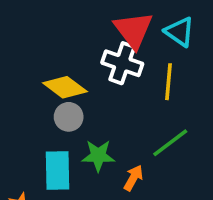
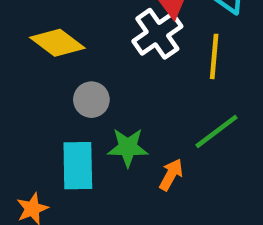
white cross: (122, 63) -> (157, 34), turned 36
yellow diamond: (65, 87) -> (57, 43), moved

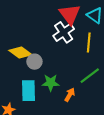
yellow diamond: (57, 43) -> (20, 52), moved

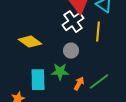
gray circle: (34, 62) -> (71, 51), moved
green line: (90, 76) -> (99, 82), moved

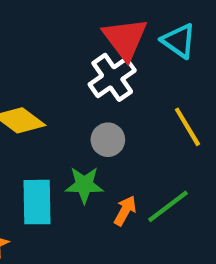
yellow line: (98, 32) -> (187, 127), moved, turned -36

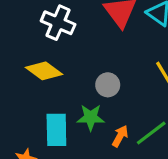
white cross: (112, 77) -> (58, 23), moved, turned -32

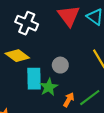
green star: (91, 117) -> (49, 87), turned -30
cyan rectangle: (56, 130) -> (34, 79), moved

